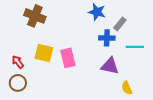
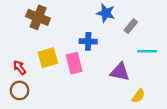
blue cross: (107, 38) -> (88, 41), moved
yellow square: (44, 53) -> (48, 58), turned -30
yellow semicircle: (127, 88) -> (138, 96), turned -120

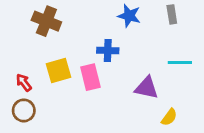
gray rectangle: (131, 26) -> (172, 14), moved, turned -48

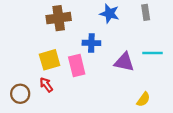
brown cross: (46, 21) -> (59, 18), moved, turned -30
red arrow: (24, 82) -> (46, 85), moved
purple triangle: (146, 88) -> (124, 62), moved

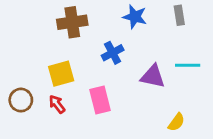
blue cross: (91, 43) -> (113, 53), turned -30
pink rectangle: (77, 66) -> (100, 100), moved
brown circle: (20, 94) -> (21, 100), moved

